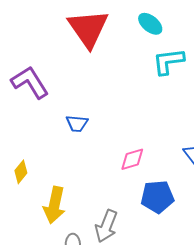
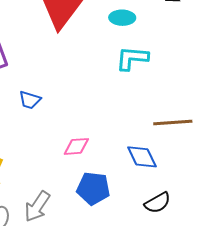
cyan ellipse: (150, 24) -> (122, 18), turned -50

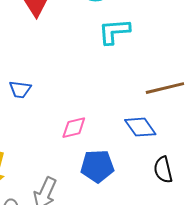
black semicircle: (158, 203) -> (163, 170), turned 116

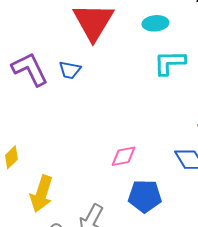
blue trapezoid: (20, 89) -> (70, 70), moved

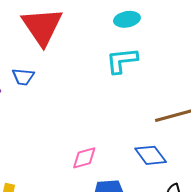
cyan ellipse: (155, 23) -> (127, 19), moved

